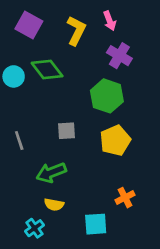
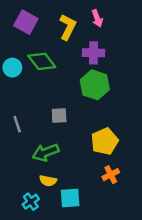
purple cross: (119, 56) -> (94, 53), moved, turned -30
yellow pentagon: (115, 141) -> (105, 141), moved
cyan square: (96, 224) -> (70, 198), moved

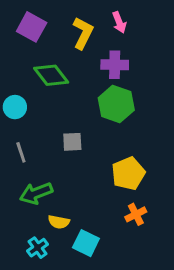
cyan circle: (12, 68) -> (15, 107), moved
green arrow: (46, 152) -> (36, 193), moved
cyan square: (70, 198) -> (86, 243), turned 30

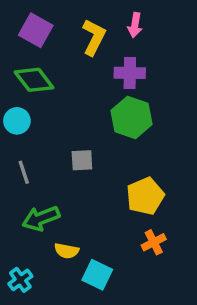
pink arrow: (119, 22) -> (135, 25), turned 30
green diamond: (51, 75) -> (34, 80), moved
cyan cross: (38, 248) -> (20, 280), moved

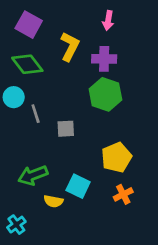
yellow L-shape: (94, 37) -> (70, 46), moved
gray line: (24, 172) -> (36, 114), moved
cyan square: (97, 275) -> (78, 186), moved

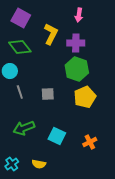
gray line: (36, 114) -> (20, 92), moved
yellow pentagon: (116, 157) -> (85, 97), moved
yellow semicircle: (53, 201) -> (39, 164), moved

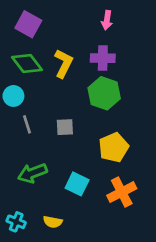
yellow L-shape: (51, 34) -> (64, 63), moved
yellow pentagon: (85, 97) -> (114, 147), moved
orange cross: (90, 142) -> (122, 192), size x1.5
cyan cross: (12, 164) -> (16, 222), turned -32

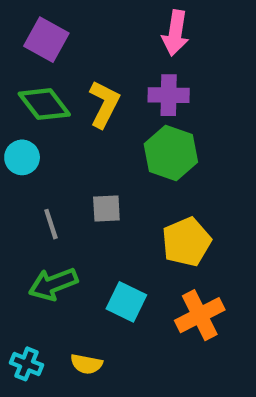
pink arrow: (107, 20) -> (175, 33), size x1.4
gray line: (27, 124) -> (51, 224), moved

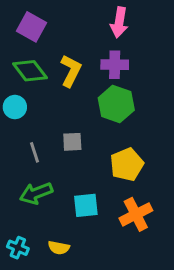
cyan square: (126, 302) -> (86, 205), turned -32

